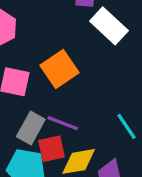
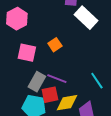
orange square: (60, 69) -> (55, 45), size x0.6

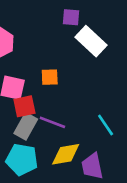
orange square: (55, 45) -> (50, 77), turned 32
red square: (50, 95) -> (24, 106), moved

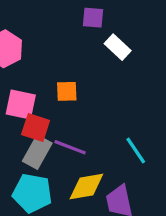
white rectangle: (91, 41) -> (118, 47), size x0.7
red square: (24, 106) -> (36, 127), turned 30

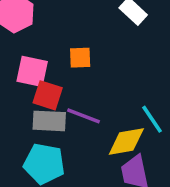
gray rectangle: (37, 152) -> (49, 121), turned 64
yellow diamond: (86, 187) -> (126, 141), moved

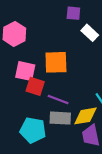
orange square: (80, 58) -> (56, 62), size x1.6
gray rectangle: (49, 121) -> (60, 118), moved

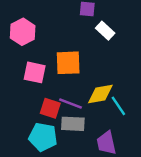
red square: (35, 86) -> (50, 108), moved
yellow diamond: (85, 116) -> (100, 94), moved

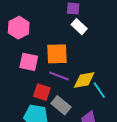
white rectangle: (105, 31) -> (79, 27), moved
purple line: (71, 103) -> (59, 76), moved
gray rectangle: (73, 124) -> (61, 105), turned 36

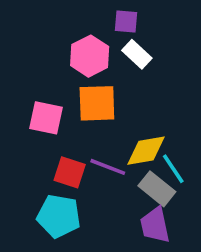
pink hexagon: (19, 28) -> (90, 56), moved
purple line: (59, 76) -> (108, 167), moved
gray rectangle: (61, 105) -> (157, 189), moved

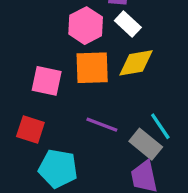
yellow diamond: (146, 151) -> (136, 63), moved
red square: (70, 172) -> (30, 130), moved

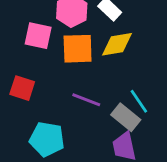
pink square: (47, 81) -> (38, 36), moved
red square: (30, 130) -> (22, 88), moved

